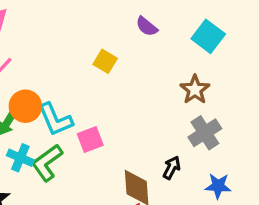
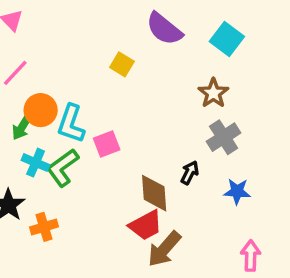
purple semicircle: (147, 26) -> (164, 29), size x1.6
cyan L-shape: (55, 119) -> (71, 124), turned 42

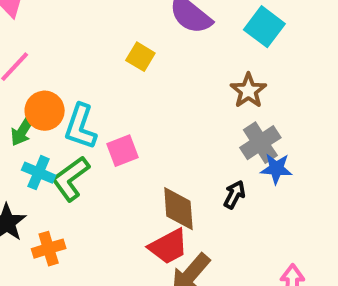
black arrow: (190, 173) -> (234, 195), moved
blue star: (237, 191) -> (276, 169), moved

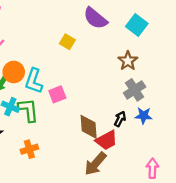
blue star: (276, 169) -> (143, 116), moved
green L-shape: (71, 179) -> (28, 110), turned 120
red trapezoid: (168, 247) -> (107, 140), moved
orange cross: (49, 249) -> (29, 149), moved

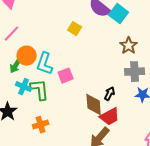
cyan square: (137, 25) -> (119, 14), moved
gray cross: (135, 90) -> (135, 72), turned 30
black arrow: (120, 119) -> (110, 94), moved

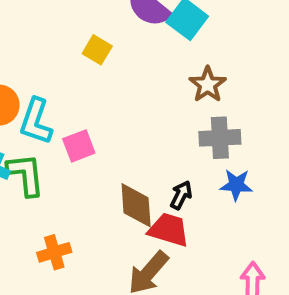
black arrow: (110, 94) -> (181, 195), moved
red trapezoid: (110, 117) -> (169, 230), turned -135
orange cross: (41, 125) -> (54, 252), moved

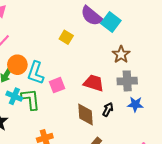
red trapezoid: (169, 230) -> (94, 83), moved

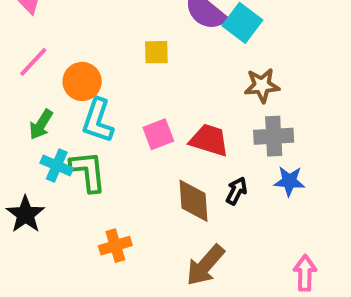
yellow square: (66, 37) -> (156, 52), turned -32
brown star: (121, 55) -> (262, 85), turned 30
orange circle: (17, 65) -> (82, 81), moved
pink square: (57, 85) -> (158, 134), moved

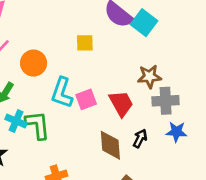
brown star: (262, 85) -> (149, 77), moved
cyan L-shape: (98, 121) -> (62, 93), moved
red trapezoid: (209, 140) -> (121, 103), turned 44

